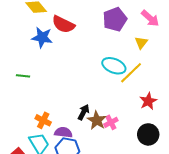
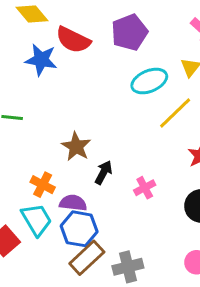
purple pentagon: (115, 19) -> (129, 32), moved
cyan ellipse: (114, 66) -> (149, 81), moved, turned -45
brown star: (97, 120) -> (76, 147), moved

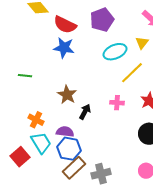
blue star: (41, 60) -> (64, 48), moved
orange cross: (43, 185) -> (36, 120), moved
pink cross: (145, 188) -> (117, 103), moved, turned 32

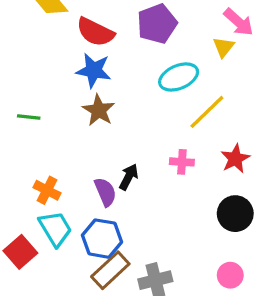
yellow triangle: (142, 43) -> (224, 47), moved
brown star: (67, 95) -> (99, 110), moved
purple semicircle: (65, 132) -> (105, 192), moved, turned 60

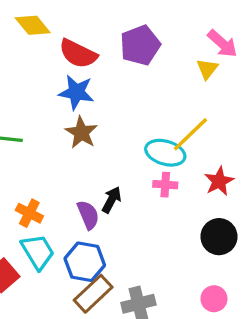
cyan ellipse: (179, 77) -> (165, 153), moved, turned 39

